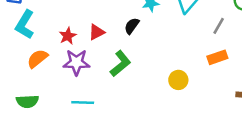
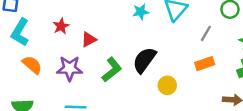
black semicircle: (132, 26) -> (144, 60), moved, size x1.6
red star: (68, 36) -> (61, 26), moved
orange semicircle: (37, 59) -> (32, 65), turned 80

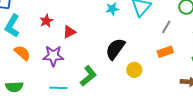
green L-shape: (112, 70) -> (88, 76), moved

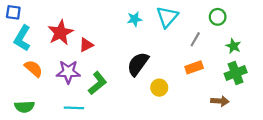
red star: (46, 21) -> (60, 33), size x1.6
green L-shape: (88, 76) -> (97, 83), moved

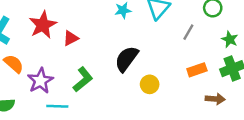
orange rectangle: (194, 67) -> (197, 70), moved
purple star: (68, 72) -> (40, 81), moved, turned -30

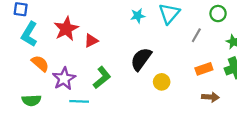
brown arrow: (215, 99) -> (210, 97), moved

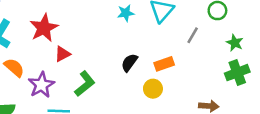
red triangle: (91, 41) -> (62, 54), moved
black semicircle: (141, 59) -> (129, 63), size x0.7
orange rectangle: (204, 69) -> (164, 64), moved

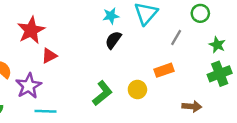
black semicircle: (129, 63) -> (113, 40), moved
orange rectangle: (164, 64) -> (164, 70), moved
green L-shape: (85, 84) -> (102, 93), moved

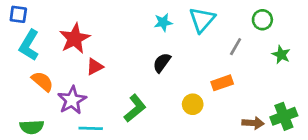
black semicircle: (113, 40) -> (162, 63), moved
green cross: (220, 74) -> (284, 116), moved
green L-shape: (102, 93) -> (135, 108), moved

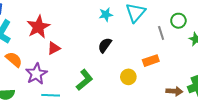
green circle: (262, 20) -> (178, 21), moved
gray line: (236, 47) -> (161, 33), turned -48

